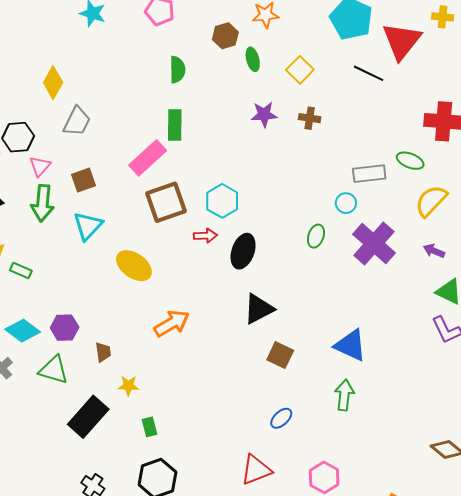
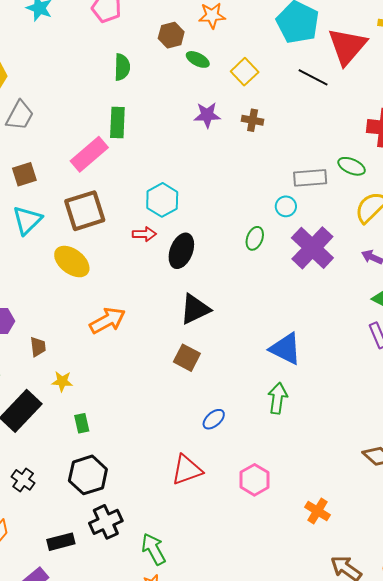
green ellipse: (253, 59) -> (198, 59), turned -50
brown square: (166, 202) -> (85, 211), moved
brown square: (280, 355) -> (187, 358), moved

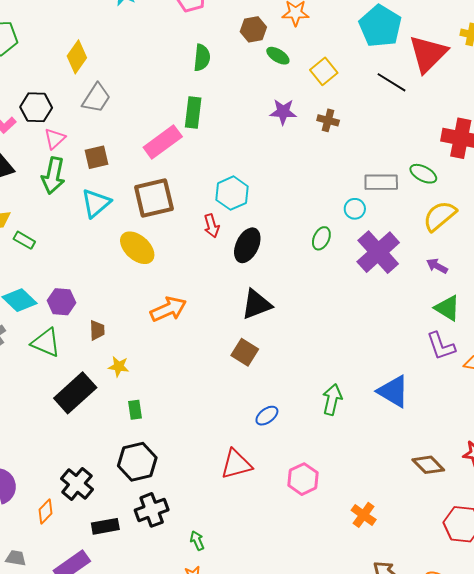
red arrow: (144, 234) -> (212, 226), turned 70
blue triangle: (286, 349) -> (393, 391), moved
black cross: (23, 480) -> (77, 484), moved, size x1.4
green arrow: (154, 549) -> (197, 541), size x0.6

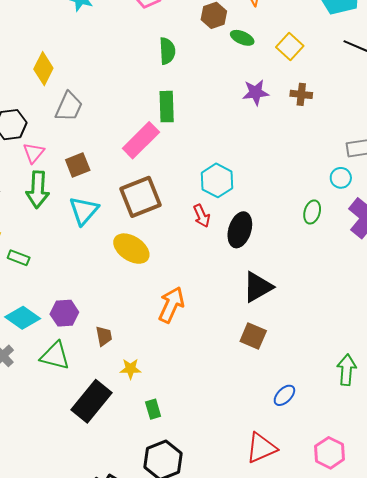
orange arrow: (168, 309) -> (171, 305), turned -33

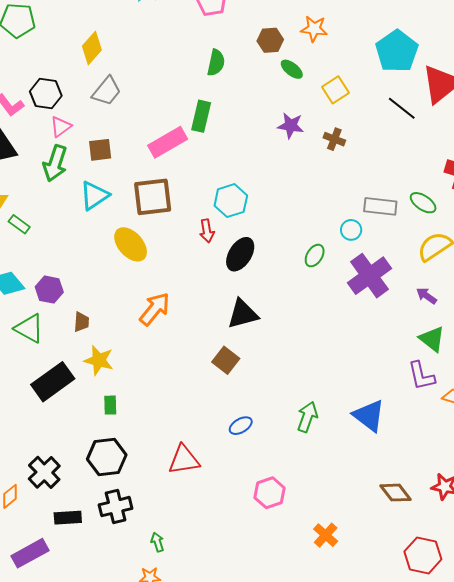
yellow star: (130, 369) -> (99, 360), size x1.4
red triangle: (261, 448) -> (184, 460), moved

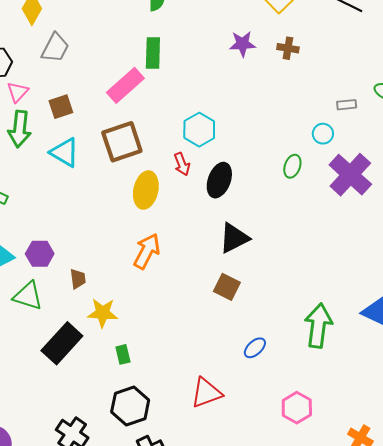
cyan triangle: (94, 195) -> (65, 152), turned -44
gray rectangle: (380, 206) -> (347, 105), size x0.6
yellow ellipse: (131, 244) -> (146, 190), moved, turned 66
green arrow: (307, 417) -> (318, 326), size x1.4

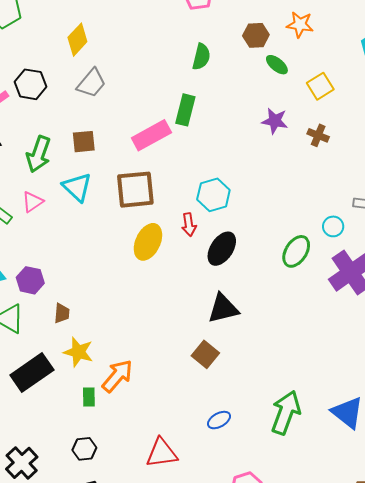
pink triangle: (18, 92) -> (33, 202), moved
green ellipse: (292, 166) -> (296, 251), size x1.4
orange arrow: (147, 251) -> (117, 376), moved
black hexagon: (130, 406) -> (84, 449), size x0.6

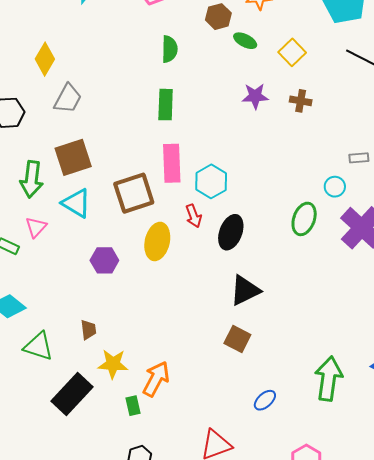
pink rectangle: (151, 135) -> (172, 163), moved, turned -51
brown square: (84, 142) -> (73, 157), size x1.5
purple hexagon: (30, 280) -> (104, 260), moved

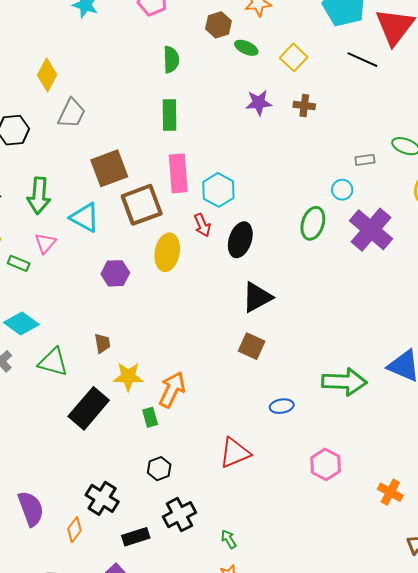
brown square: (73, 157) -> (109, 168), moved
green arrow: (329, 379) -> (344, 382), turned 87
blue ellipse: (265, 400) -> (282, 406), turned 35

